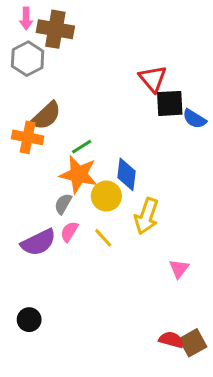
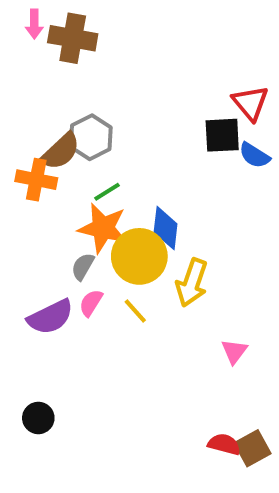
gray hexagon: (28, 59) -> (91, 137), moved
red triangle: (153, 79) -> (250, 103), moved
yellow circle: (106, 196) -> (139, 256), size x1.4

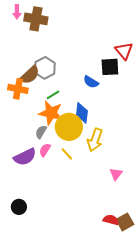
blue semicircle: (254, 155) -> (91, 82), moved

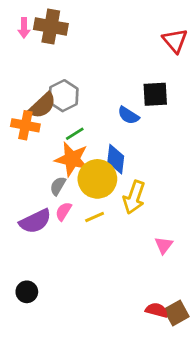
pink arrow: (17, 12) -> (24, 28), moved
red triangle: (124, 51) -> (175, 41), moved
yellow line: (67, 154) -> (95, 217), turned -72

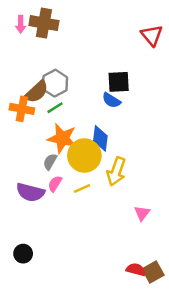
black square: (155, 94) -> (119, 82), moved
green line: (75, 134) -> (55, 108), moved
purple semicircle: (35, 221) -> (30, 192), turned 40

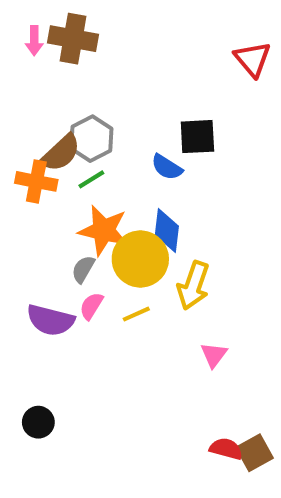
blue semicircle: (111, 100) -> (167, 167), moved
pink triangle: (142, 213) -> (214, 355), moved

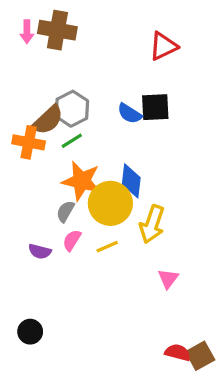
red triangle: (253, 59) -> (163, 46), moved, turned 44
blue semicircle: (167, 167) -> (130, 114), moved
purple semicircle: (51, 320) -> (40, 251), size x0.6

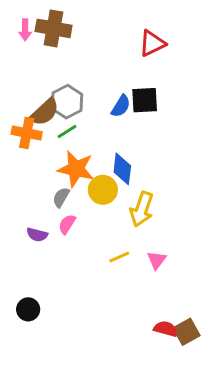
blue semicircle: (130, 114) -> (121, 106), turned -90
yellow circle: (110, 203) -> (103, 190), size x0.7
yellow line: (107, 247) -> (119, 257), moved

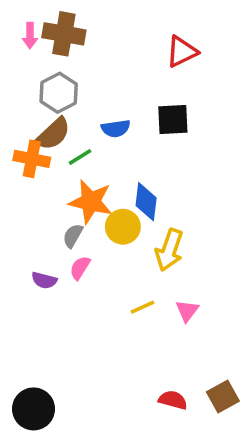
gray hexagon: (67, 102) -> (59, 93), moved
blue semicircle: (121, 106) -> (116, 128), moved, turned 50
black circle: (28, 309) -> (34, 409), moved, size x1.5
red semicircle: (166, 329) -> (173, 400), moved

